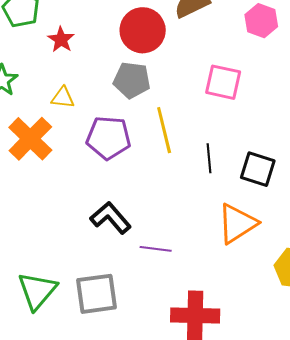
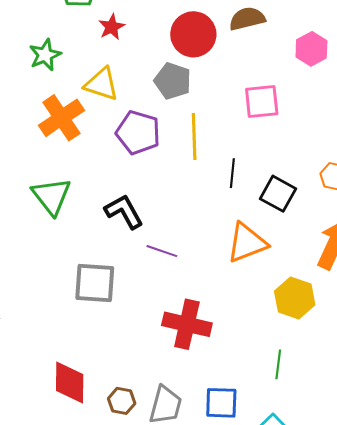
pink square: (223, 82) -> (262, 102), turned -30
yellow triangle: (63, 98) -> (102, 84), size x1.5
green triangle: (37, 291) -> (51, 196), moved, turned -30

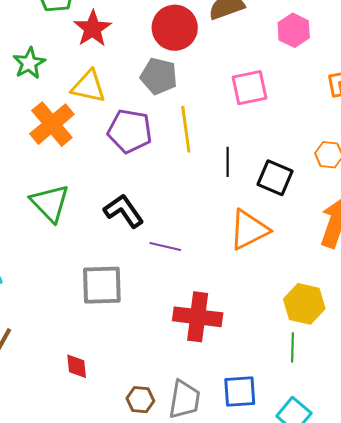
red star: (112, 27) -> (93, 29), size x1.4
yellow hexagon: (295, 298) -> (304, 304), moved
red diamond: (70, 383) -> (77, 366), moved, size x0.6

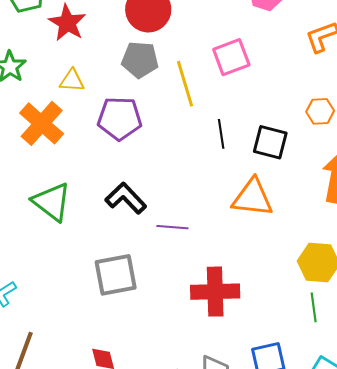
yellow triangle: (88, 86) -> (72, 81), size x0.7
yellow line: (186, 129) -> (185, 84), moved
orange triangle: (249, 230) -> (253, 198), turned 42

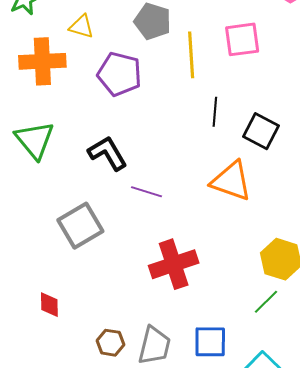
orange cross: (42, 123) -> (42, 61), turned 33
gray square: (116, 275) -> (80, 226), turned -33
red cross: (215, 292) -> (174, 264), turned -30
green line: (314, 307) -> (266, 302), turned 40

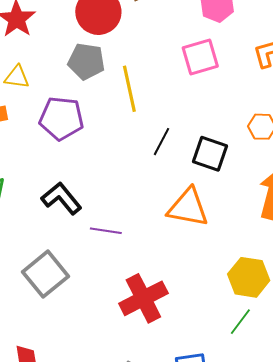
pink square: (242, 39) -> (200, 57), moved
black line: (215, 112) -> (161, 142), turned 32

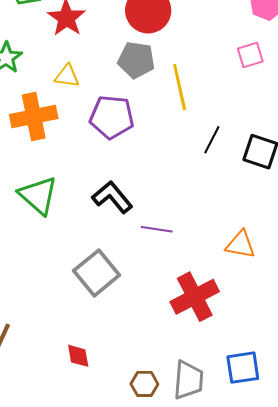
pink square: (200, 57) -> (250, 55), size x0.7
orange triangle: (188, 208) -> (240, 245), moved, size x0.7

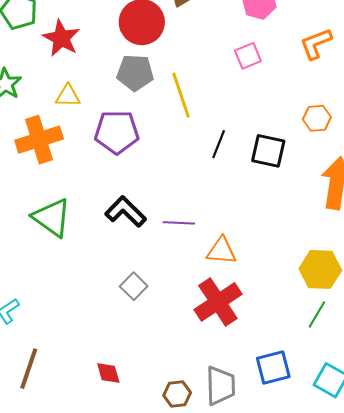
purple line: (157, 229) -> (179, 223), moved
orange triangle: (240, 245) -> (221, 251), moved
gray square: (97, 273) -> (134, 286), moved, size x0.6

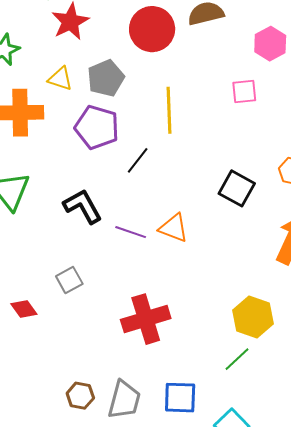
gray pentagon: (135, 73) -> (106, 78), moved, turned 30
black line: (219, 144) -> (138, 160), moved
orange triangle: (221, 251) -> (174, 228), moved
red diamond: (108, 373) -> (24, 309), moved, turned -36

